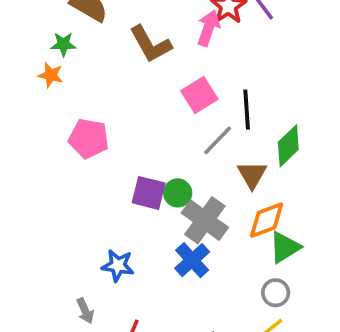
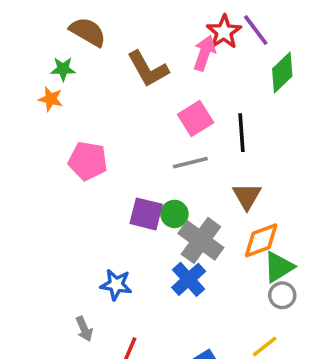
gray line: (218, 140) -> (190, 163), moved, turned 32
green diamond: (288, 146) -> (282, 72), moved
gray circle: (276, 293) -> (282, 295), moved

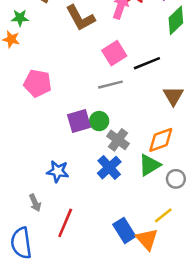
black line: (242, 133) -> (147, 63), turned 72
brown triangle: (247, 196) -> (173, 96), moved
purple square: (146, 214) -> (79, 121), turned -30
gray cross: (201, 240) -> (118, 140), size x0.7
green triangle: (279, 267) -> (149, 165), moved

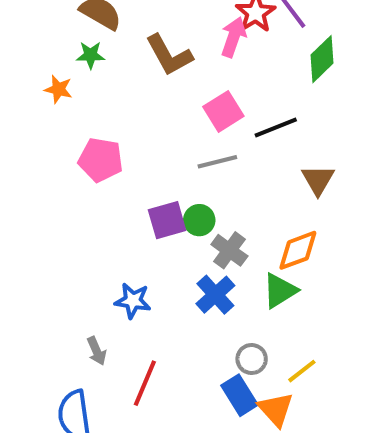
green star: (20, 18) -> (91, 55), moved
gray circle: (176, 179) -> (252, 359), moved

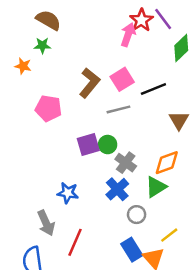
brown L-shape: (169, 55) -> (89, 83), moved, turned -112
gray arrow: (97, 351) -> (46, 223), size x1.5
gray circle: (252, 359) -> (137, 215), moved

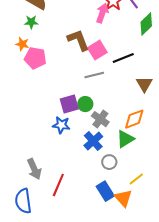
orange star: (23, 66) -> (22, 44), moved
brown L-shape: (89, 83) -> (78, 40), moved, turned -60
pink pentagon: (48, 108) -> (35, 58), moved
blue star: (68, 193) -> (61, 125), moved

